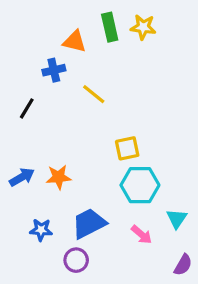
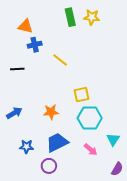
orange triangle: (75, 41) -> (25, 26), moved
black line: (27, 108) -> (17, 69), turned 56
orange star: (59, 177) -> (51, 112), moved

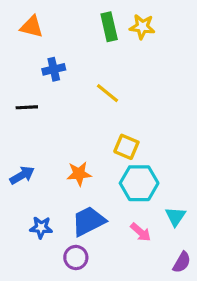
orange triangle: (25, 26) -> (32, 27), moved
yellow line: (60, 60) -> (107, 93), moved
yellow square: (82, 95) -> (126, 147), turned 35

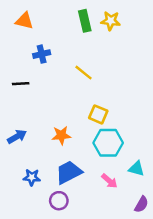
cyan triangle: (175, 216) -> (136, 169), turned -49

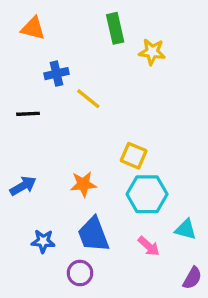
yellow star: (111, 21) -> (152, 52), moved
yellow line: (83, 73) -> (88, 99), moved
blue trapezoid: (69, 172) -> (93, 234), turned -84

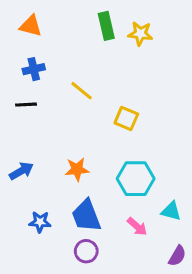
yellow star: (152, 52) -> (140, 34), moved
blue cross: (57, 74) -> (34, 69), moved
yellow square: (134, 156) -> (126, 118), moved
purple circle: (80, 273) -> (86, 251), moved

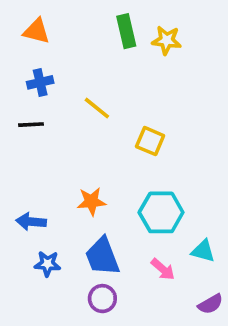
blue arrow: (21, 171) -> (31, 222), moved, turned -145
purple semicircle: (177, 256) -> (210, 304), turned 30

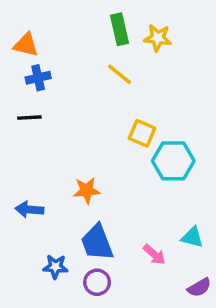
orange triangle: (36, 31) -> (26, 45), moved
yellow line: (97, 108) -> (120, 74), moved
cyan hexagon: (161, 212) -> (173, 161), moved
blue star: (47, 264) -> (55, 267), moved

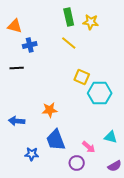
blue cross: (38, 78) -> (30, 45), moved
purple circle: (97, 282) -> (77, 163), moved

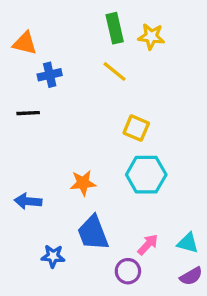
cyan hexagon: (100, 93) -> (146, 175), moved
cyan triangle: (111, 137) -> (188, 243), moved
pink arrow: (89, 147) -> (148, 245), turned -88

